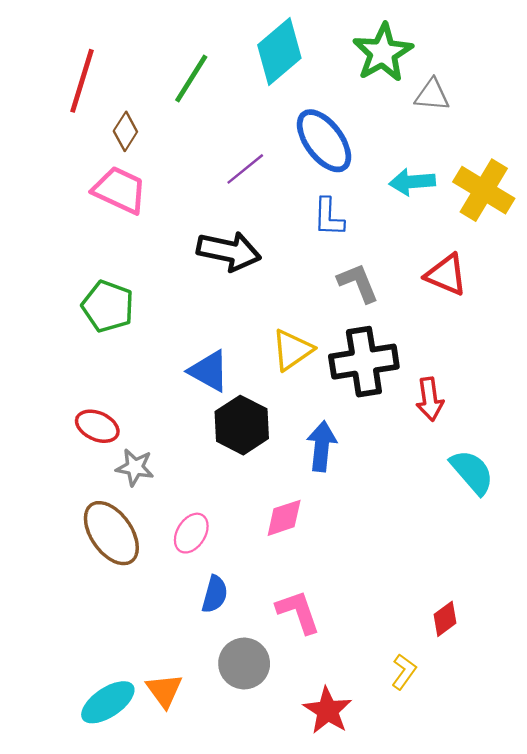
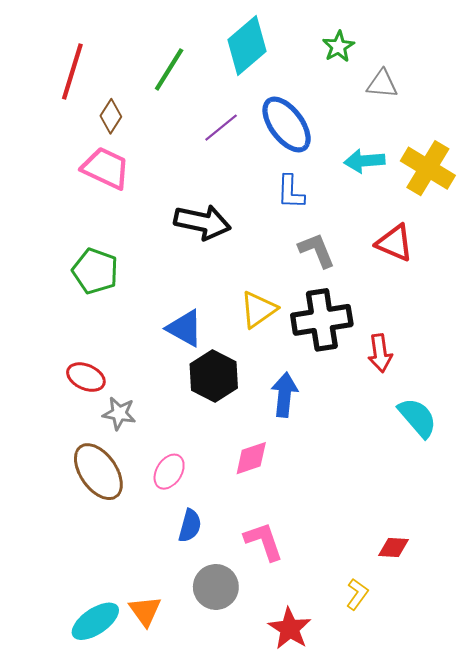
green star: (383, 53) -> (338, 47), size x0.6
purple line: (245, 169) -> (221, 128), moved
red diamond: (445, 619) -> (394, 547), turned 40

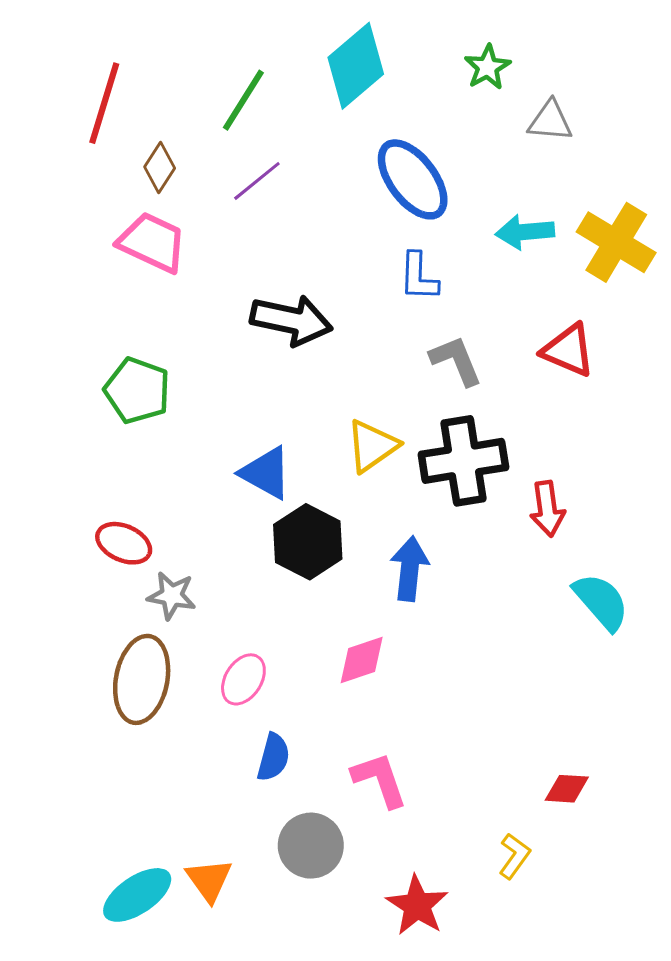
purple line: (221, 128) -> (257, 181), moved
brown ellipse: (98, 472) -> (142, 679), turned 46

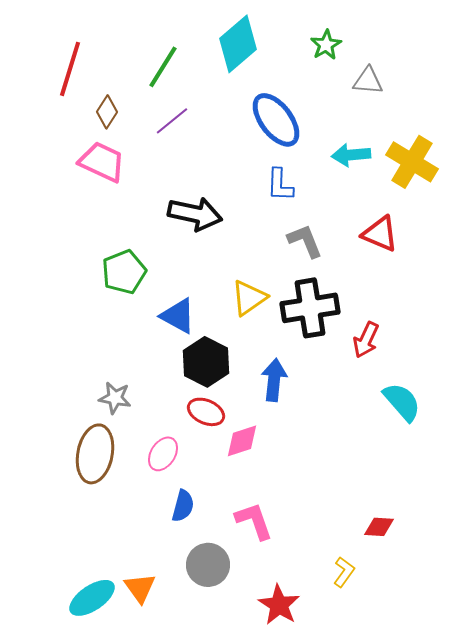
green pentagon: (137, 391) -> (124, 272), moved, turned 30
red arrow: (547, 509) -> (366, 340), turned 33
red ellipse: (124, 543) -> (206, 412), moved

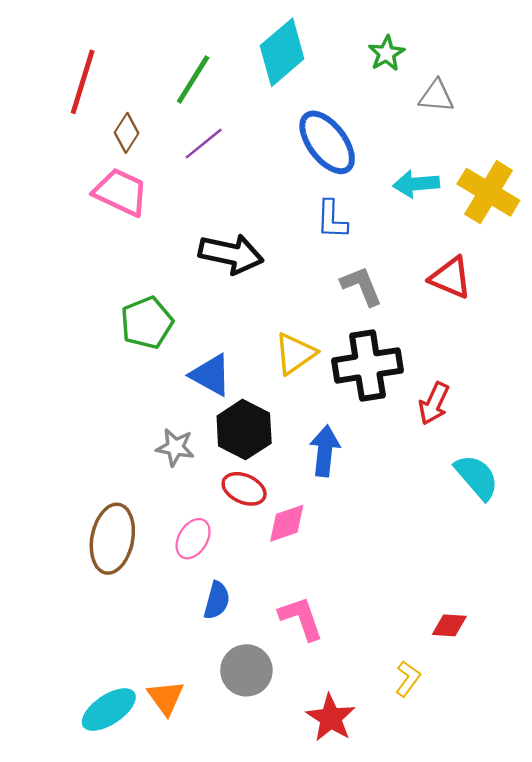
gray star: (115, 398) -> (175, 447), moved

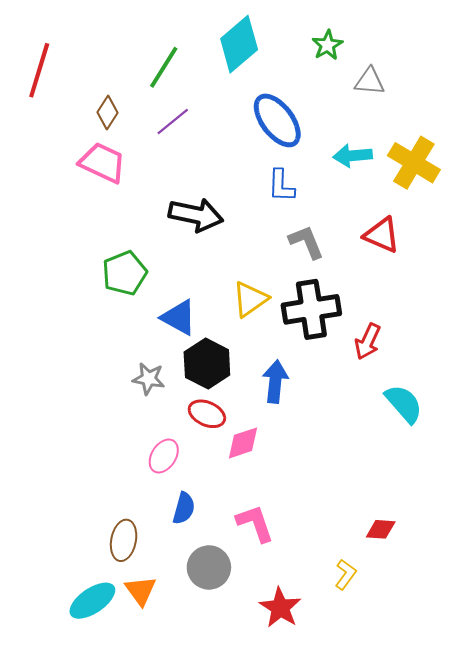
red line: (83, 82) -> (39, 70), moved
brown ellipse: (112, 539) -> (124, 540), moved, size x0.7

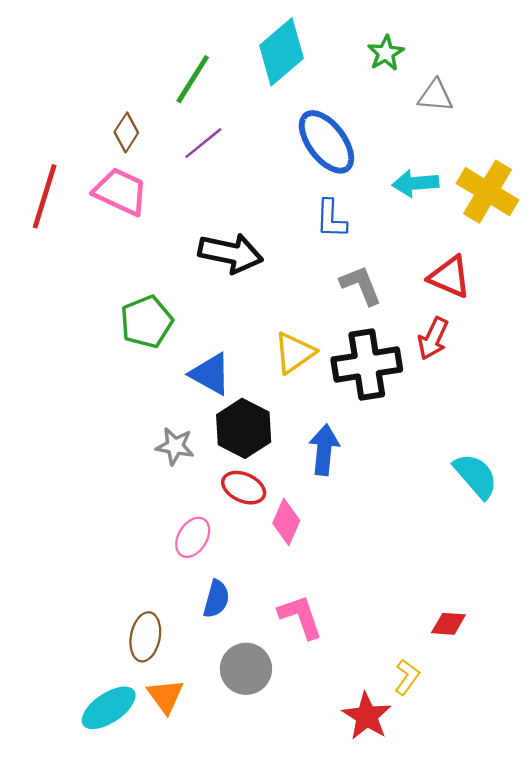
red line: (39, 70) -> (45, 196), moved
red arrow: (368, 341) -> (433, 338), moved
pink diamond: (243, 443) -> (286, 522), turned -48
red star: (280, 608) -> (367, 716), moved

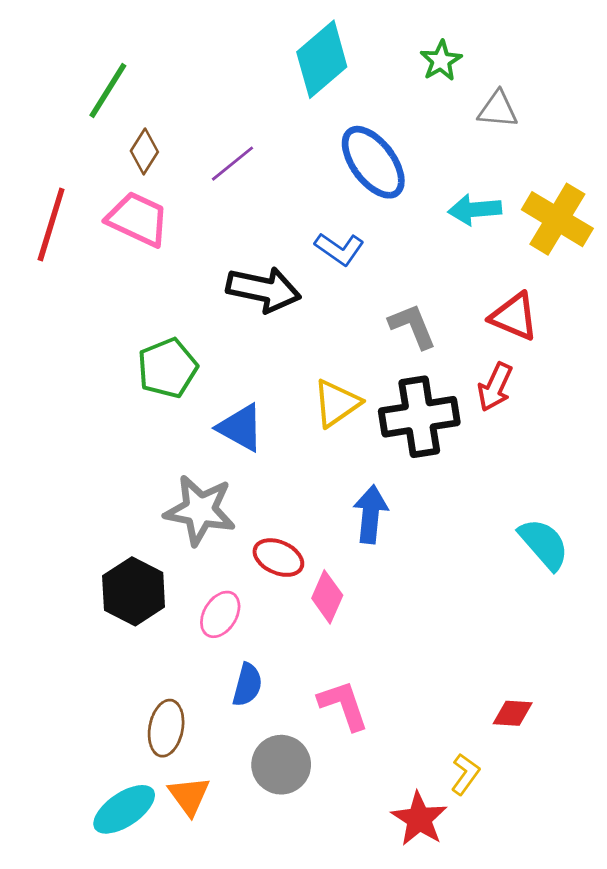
green line: (193, 79) -> (108, 90), moved
blue L-shape: (331, 219) -> (339, 249), moved, turned -57
black hexagon: (244, 428) -> (134, 591), moved
gray star: (175, 446) -> (200, 510), size x1.6

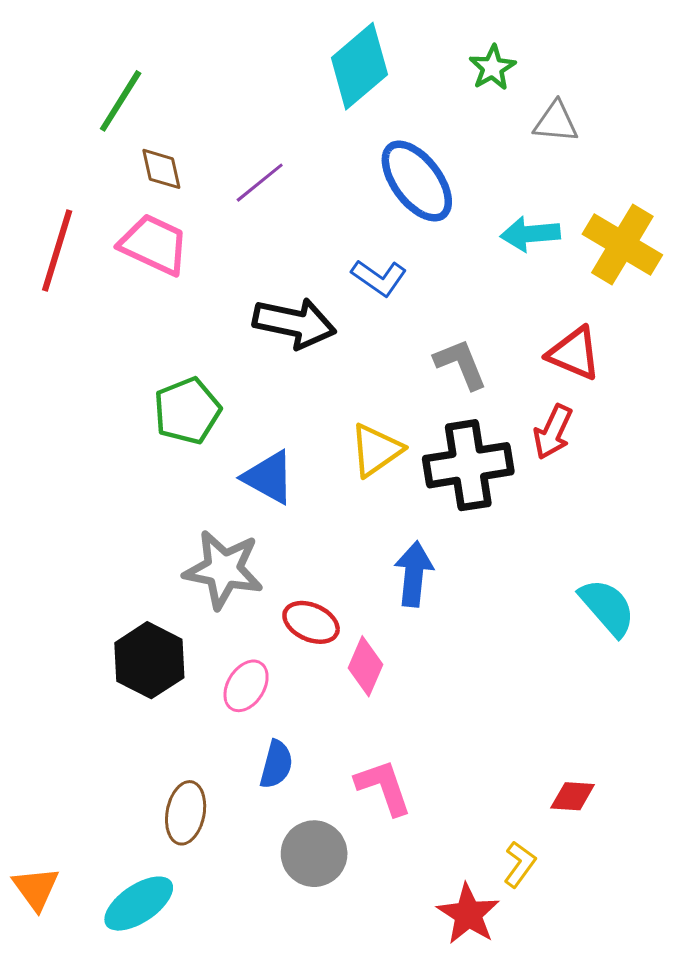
brown diamond: (144, 151) -> (161, 169), turned -45
orange triangle: (189, 796) -> (36, 888), moved

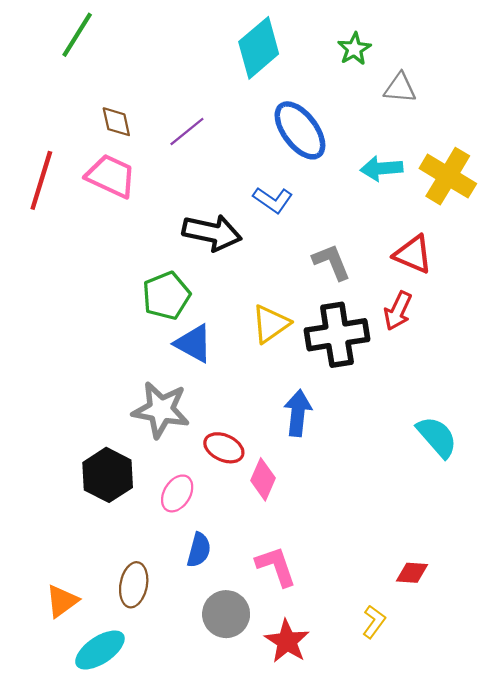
green line: (121, 101) -> (77, 35), moved
green pentagon: (187, 411) -> (166, 296), moved
orange triangle: (36, 888) -> (62, 601), moved, turned 30
red star: (468, 914) -> (287, 641), moved

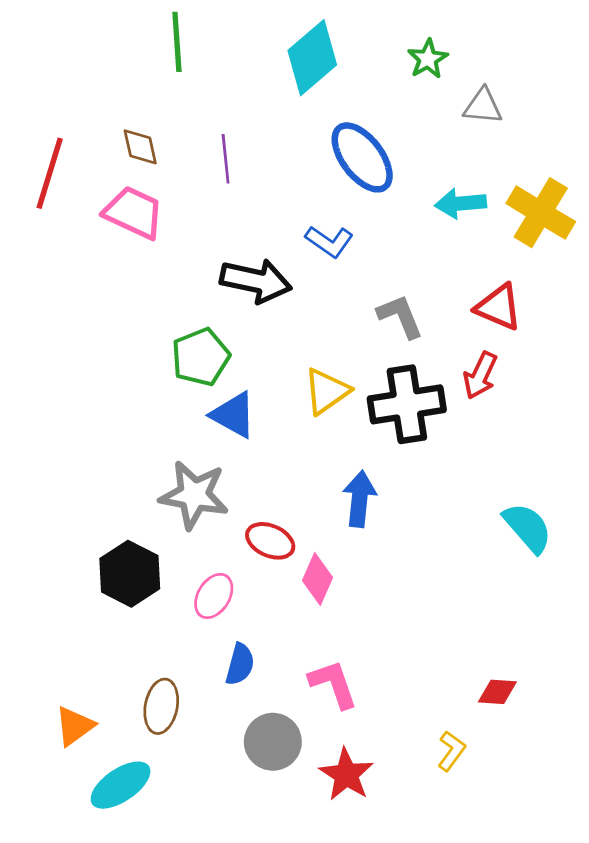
green line: (77, 35) -> (177, 42), moved, turned -36
purple line: (187, 131) -> (226, 159), turned -57
red line: (41, 180) -> (50, 173), moved

